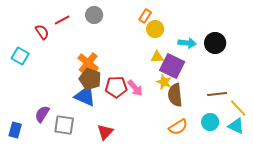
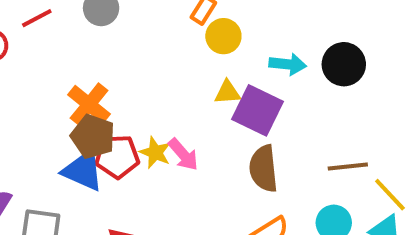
yellow star: (164, 82) -> (155, 153), moved
red pentagon: (116, 87) -> (117, 157), moved

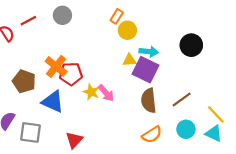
cyan arrow: (288, 64) -> (149, 52), moved
brown pentagon: (93, 136) -> (24, 81), moved
red pentagon: (117, 157) -> (71, 74), moved
brown line: (348, 167) -> (182, 99), moved, turned -30

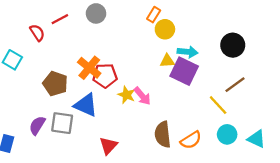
brown line: (182, 99) -> (235, 85), moved
brown semicircle: (149, 101) -> (163, 134), moved
yellow line: (216, 114) -> (218, 105), moved
gray square: (30, 132) -> (62, 123), moved

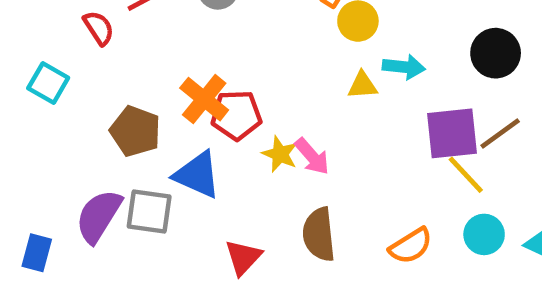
purple square: (184, 71) -> (452, 133), moved, turned -32
purple semicircle: (37, 125) -> (99, 216), size x1.4
brown semicircle: (163, 134) -> (319, 234), moved

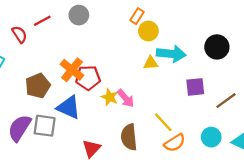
cyan arrow: (404, 67) -> (171, 54), size x1.4
brown pentagon: (135, 131) -> (38, 86), turned 30
purple square: (452, 133) -> (195, 87), size x0.7
brown line: (500, 133) -> (226, 101), moved
yellow line: (466, 175) -> (163, 122), moved

